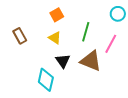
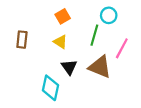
cyan circle: (118, 14) -> (109, 15), moved
brown rectangle: (20, 36) -> (22, 40), turned 35

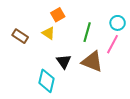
cyan circle: (109, 15) -> (118, 23), moved
brown rectangle: (22, 40) -> (20, 36), turned -63
yellow triangle: (60, 42) -> (49, 33), moved

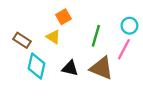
black triangle: (64, 61) -> (70, 68), turned -42
cyan diamond: (46, 81) -> (37, 66), moved

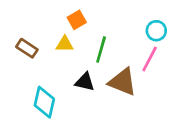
green line: (96, 36) -> (101, 50), moved
yellow triangle: (53, 37) -> (65, 44), turned -32
cyan diamond: (37, 66) -> (44, 102), moved

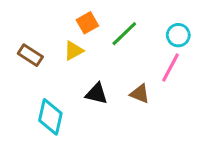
yellow triangle: (65, 44) -> (73, 51), turned -30
green line: (101, 50) -> (124, 34), moved, turned 30
brown triangle: (123, 82) -> (140, 94), size x0.6

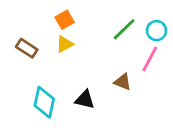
orange square: (87, 23) -> (65, 20), moved
green line: (124, 34) -> (124, 29), moved
black triangle: (97, 94) -> (85, 100), moved

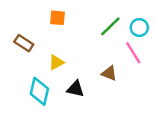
orange square: (65, 20) -> (57, 18), turned 35
yellow triangle: (65, 44) -> (56, 62), moved
pink line: (150, 59) -> (133, 53), turned -60

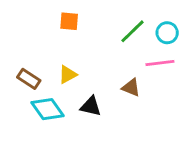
brown rectangle: (24, 43) -> (29, 79), moved
pink line: (133, 53) -> (160, 63), turned -65
cyan diamond: (39, 91) -> (47, 109), turned -48

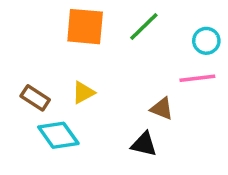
orange square: (69, 21) -> (85, 27), size x1.6
green line: (133, 31) -> (144, 27), moved
black triangle: (91, 106) -> (144, 144), moved

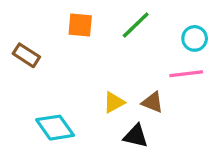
orange square: (85, 27) -> (80, 25), size x0.7
yellow triangle: (83, 93) -> (114, 102), moved
brown rectangle: (35, 98) -> (26, 55), moved

